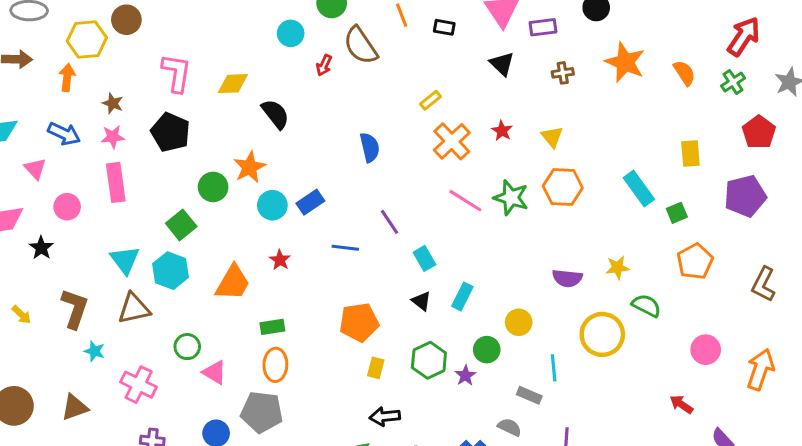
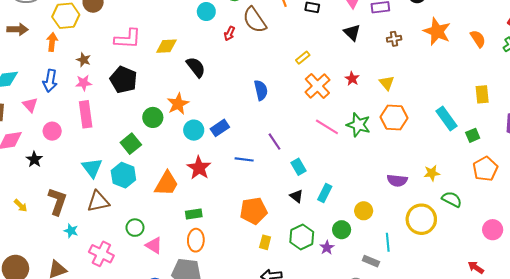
pink L-shape: (177, 73) -> (128, 39), turned 84
blue arrow: (64, 134) -> (50, 81), turned 75
red star: (280, 260) -> (199, 168), size x1.6

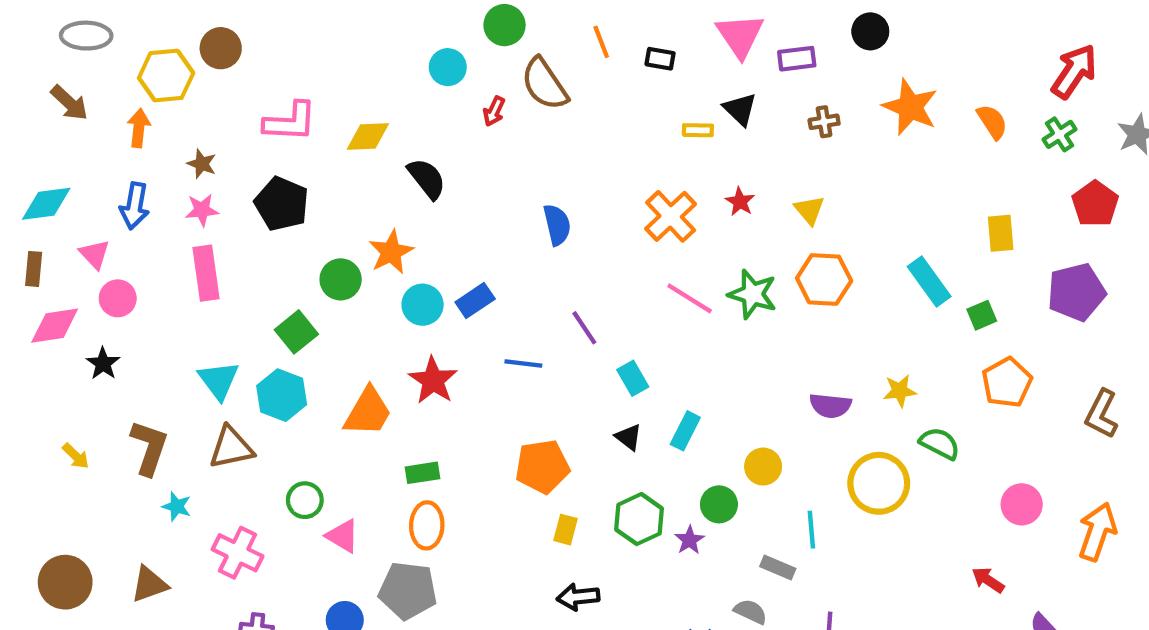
brown arrow: (18, 29) -> (69, 103), turned 42
yellow rectangle: (303, 58) -> (698, 130), moved, turned 40
pink circle: (52, 131) -> (118, 298), moved

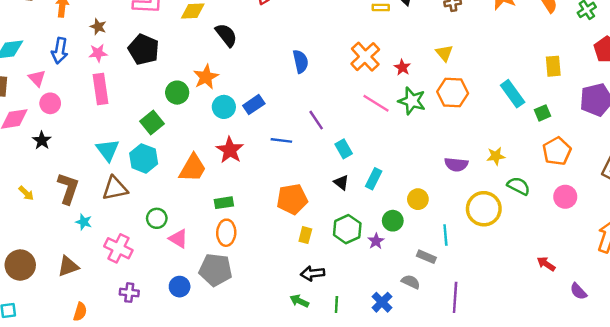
red star: (740, 202) -> (402, 67), moved
pink circle: (1022, 504) -> (565, 197), moved

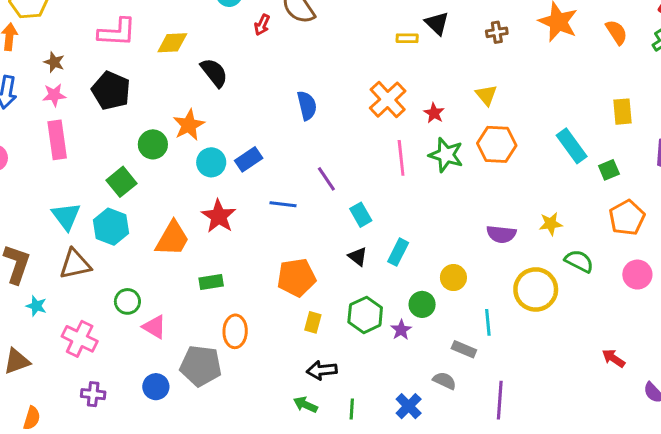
pink line: (376, 103) -> (401, 158), turned 52
orange ellipse: (226, 233) -> (235, 331), moved

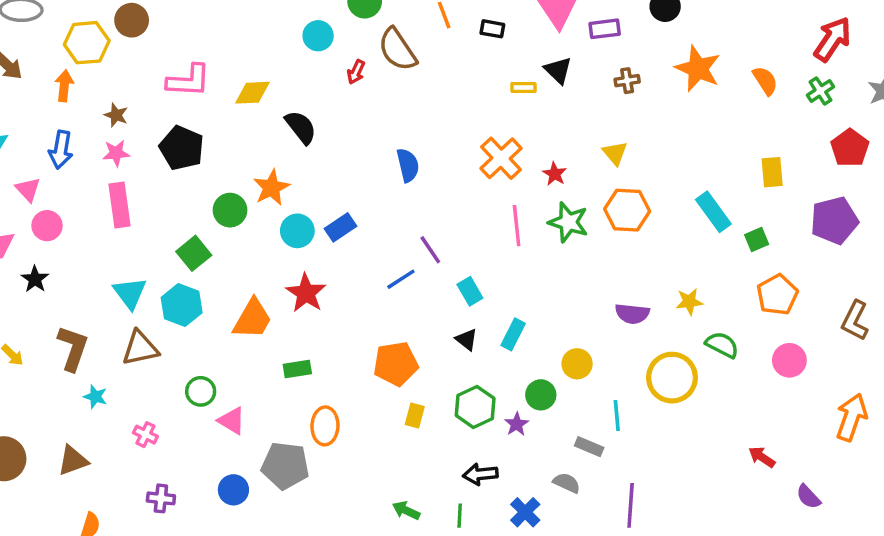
blue line: (283, 204) -> (401, 279), moved, turned -40
pink cross: (80, 339) -> (145, 435), size x0.6
black arrow: (322, 370) -> (480, 474), moved

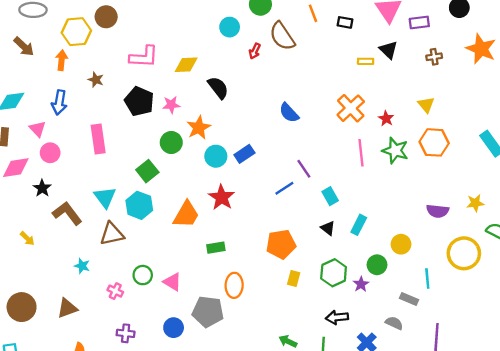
pink star: (116, 153) -> (171, 105), moved
blue semicircle: (408, 165) -> (289, 113), turned 150
brown L-shape: (73, 348) -> (67, 213), moved, turned -56
green circle: (201, 391) -> (143, 275), moved

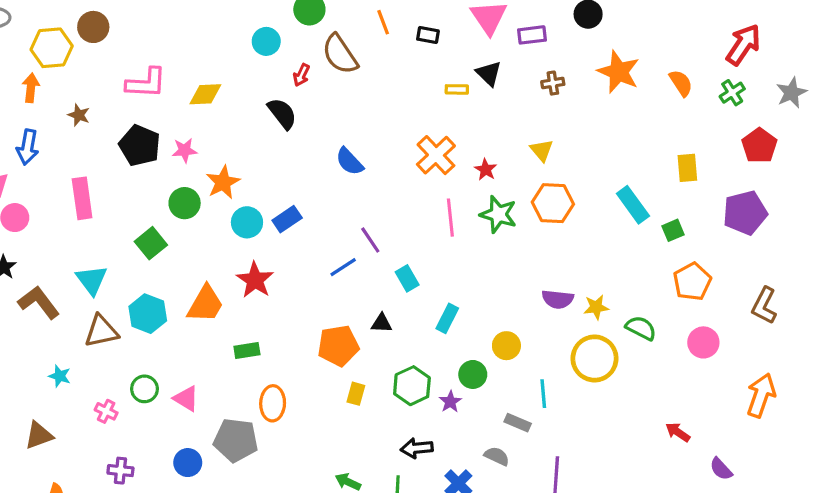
black semicircle: (218, 88) -> (282, 113), moved
yellow star: (475, 203) -> (596, 307), moved
cyan hexagon: (139, 205) -> (148, 314), moved
black triangle: (328, 228) -> (382, 323), moved, turned -35

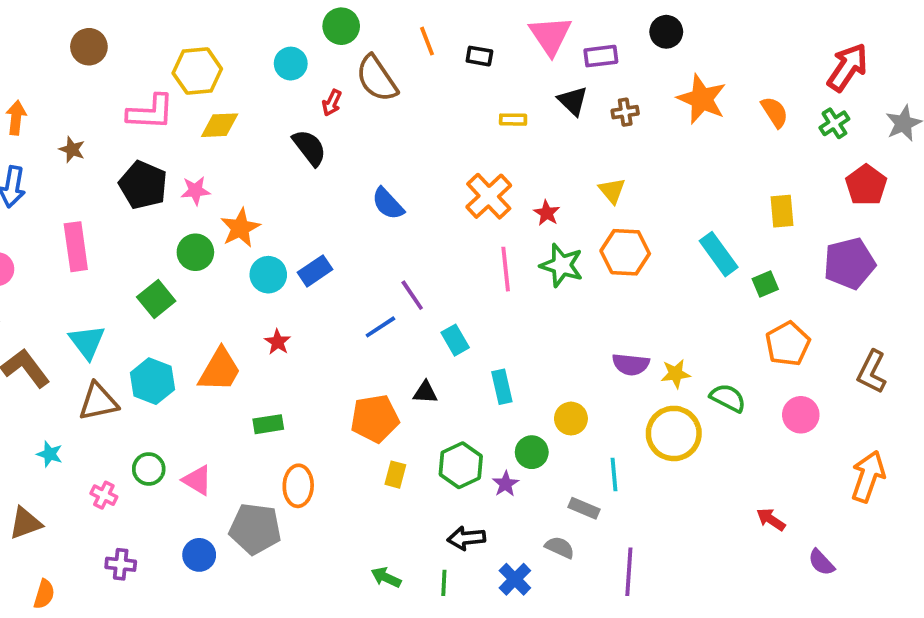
yellow hexagon: (52, 48) -> (197, 71), moved
black triangle: (489, 73) -> (573, 101), moved
red star: (255, 280) -> (278, 342), size x0.6
cyan rectangle: (447, 318) -> (502, 387), turned -40

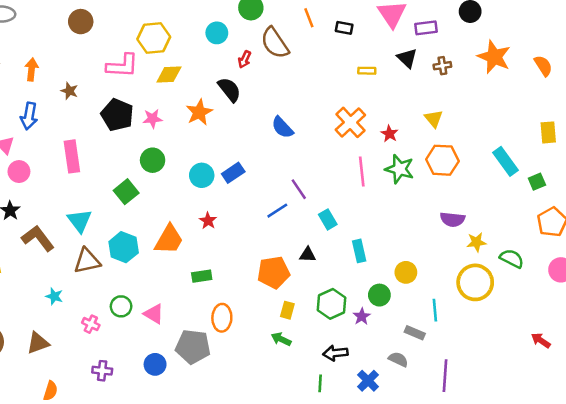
orange star: (240, 228) -> (199, 112), moved
purple semicircle: (631, 364) -> (452, 219), moved
green arrow: (386, 577) -> (281, 339), moved

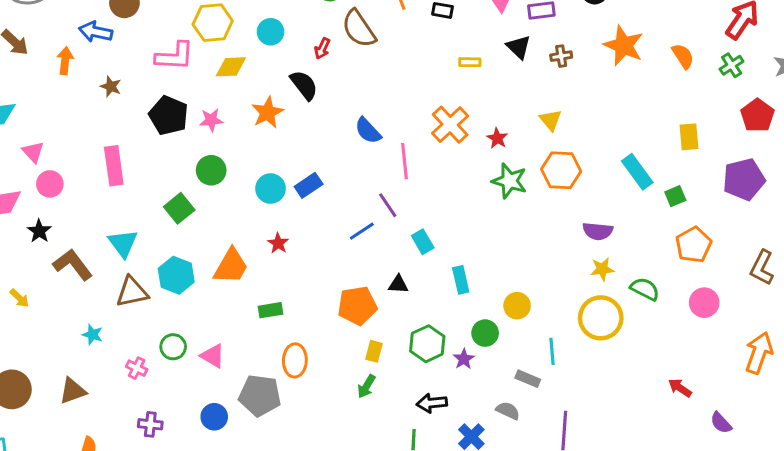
cyan circle: (217, 33) -> (271, 32), moved
blue arrow: (29, 116) -> (96, 32), moved, turned 92
pink line: (362, 172) -> (404, 161), moved
purple semicircle: (452, 219) -> (598, 231), moved
green arrow: (281, 339) -> (366, 386), turned -84

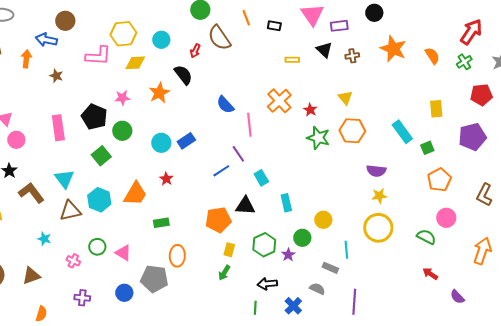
black pentagon: (169, 115) -> (94, 117), moved
red pentagon: (757, 115) -> (481, 95), turned 30
black triangle: (398, 284) -> (245, 206), size x1.5
green semicircle: (645, 289) -> (426, 237), moved

